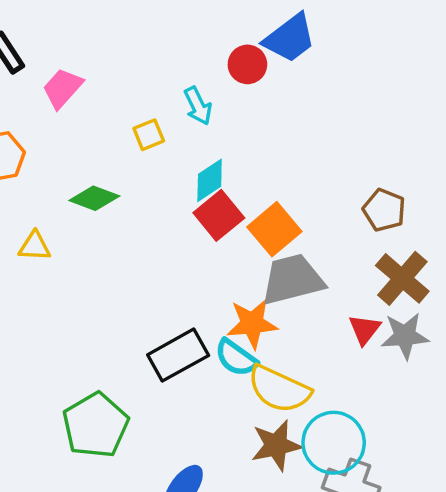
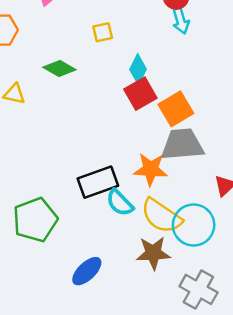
cyan arrow: (198, 106) -> (181, 21), moved
cyan diamond: (210, 180) -> (138, 69), turned -40
cyan semicircle: (236, 358) -> (120, 203), moved
cyan circle: (334, 443) -> (194, 225), moved

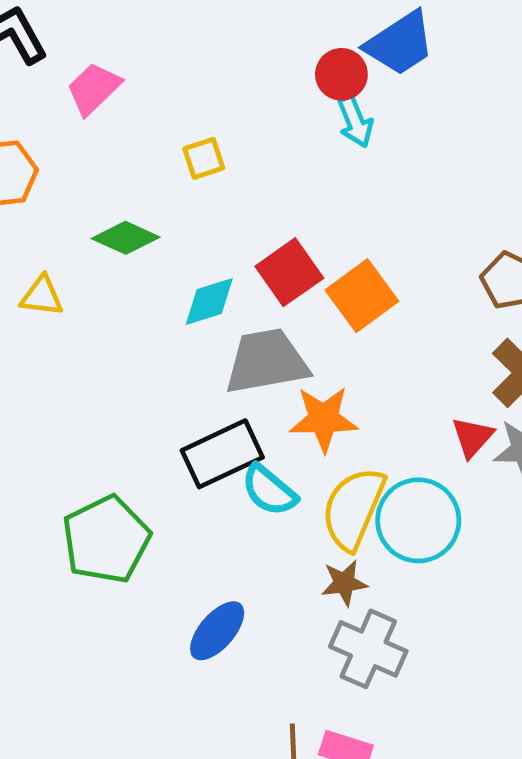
cyan diamond: (138, 69) -> (209, 302), moved, turned 52
gray trapezoid: (182, 144) -> (266, 361), moved
yellow semicircle: (161, 216) -> (353, 509), turned 84
brown star: (153, 253) -> (344, 583), size x0.7
gray cross: (198, 289) -> (368, 649), moved

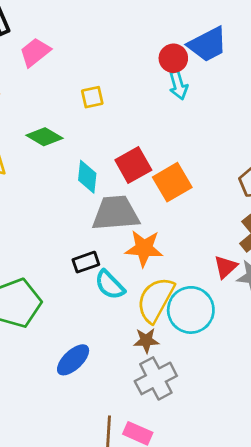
cyan diamond: (209, 302) -> (87, 177), turned -72
black rectangle: (222, 454) -> (86, 262), size x0.6
gray cross: (368, 649) -> (156, 378), turned 33

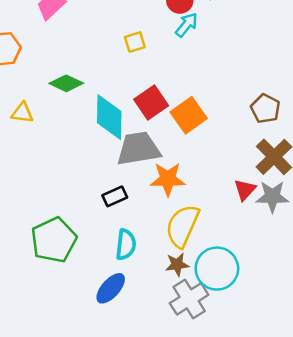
cyan arrow: (178, 85) -> (187, 25), turned -120
yellow square: (92, 97) -> (135, 42), moved
cyan diamond: (87, 177) -> (109, 117), size x1.5
cyan semicircle: (110, 285) -> (126, 245), moved, turned -124
cyan circle: (191, 310) -> (217, 269), moved

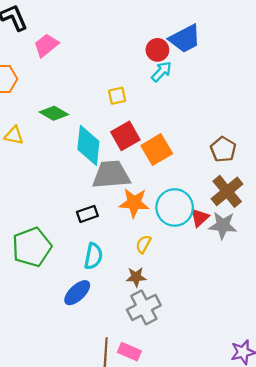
yellow square: (135, 42) -> (117, 96), moved
yellow semicircle: (182, 226) -> (143, 244), size x0.5
cyan circle: (217, 269) -> (175, 207), moved

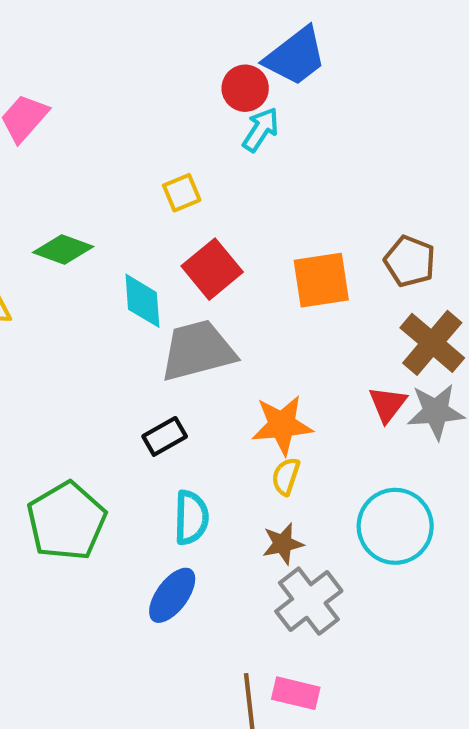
cyan diamond: (88, 145) -> (142, 301), size x0.7
orange square: (157, 150) -> (321, 280), moved, turned 32
orange star: (134, 203) -> (282, 425), moved
cyan circle: (175, 207) -> (395, 526), moved

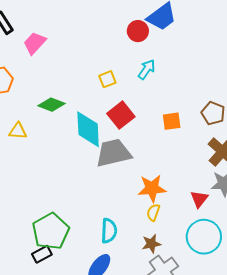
cyan arrow: (261, 130) -> (147, 69), moved
orange square: (321, 280) -> (172, 121), size x0.7
cyan diamond: (142, 301) -> (88, 129), size x1.4
red triangle: (387, 404) -> (199, 199), moved
black rectangle: (165, 436) -> (42, 254), moved

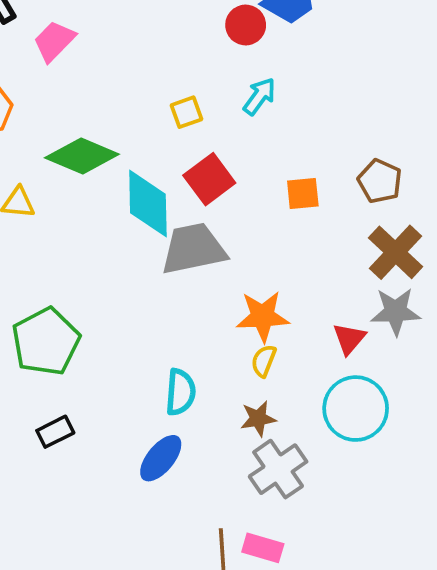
green diamond: (52, 105) -> (82, 156), size x1.4
green pentagon: (51, 231) -> (46, 342), moved

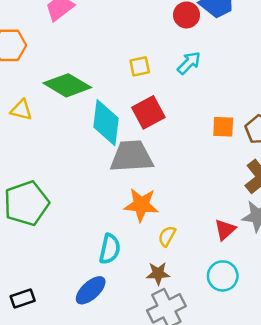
orange square: (303, 193) -> (223, 127), moved
orange star: (263, 316) -> (141, 205), moved
cyan circle: (356, 409) -> (223, 276), size x0.7
black rectangle: (55, 432) -> (23, 299), moved

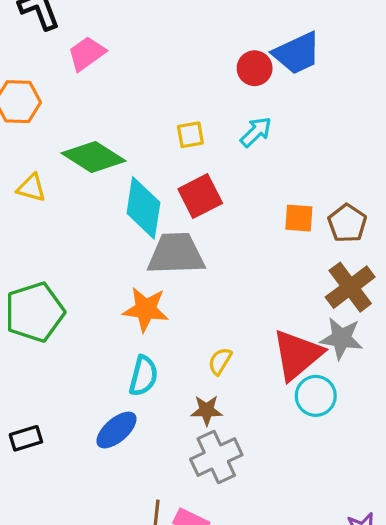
orange star: (141, 205) -> (146, 309), moved
red triangle: (225, 230) -> (297, 355), size x1.8
cyan circle: (223, 276) -> (316, 396), moved

